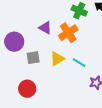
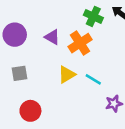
purple circle: (14, 42) -> (15, 35), moved
gray square: (33, 58) -> (20, 73), moved

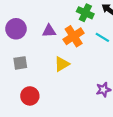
purple triangle: (52, 37) -> (49, 31), turned -32
cyan line: (93, 79) -> (102, 37), moved

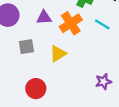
gray square: (20, 63) -> (26, 47), moved
red circle: (30, 96) -> (36, 89), moved

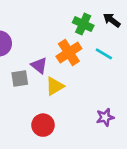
purple triangle: (44, 17) -> (39, 65), moved, turned 42
red circle: (36, 89) -> (43, 125), moved

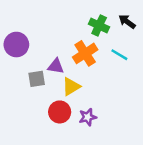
purple triangle: (39, 65) -> (56, 66), turned -30
purple star: (105, 117) -> (88, 117), moved
red circle: (43, 125) -> (60, 112), moved

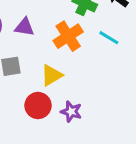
purple triangle: (56, 66) -> (24, 27), moved
purple star: (88, 117) -> (71, 112), turned 30

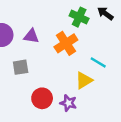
cyan line: (109, 38) -> (98, 62), moved
yellow triangle: (52, 75) -> (84, 80), moved

